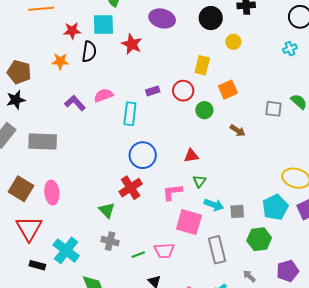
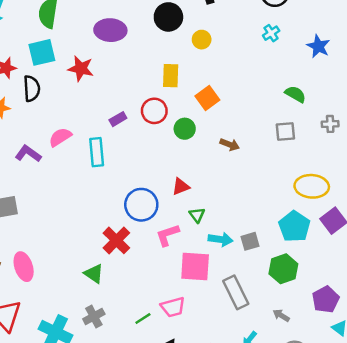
gray square: (273, 109) -> (285, 131), moved
blue circle: (143, 155) -> (141, 205), moved
gray cross: (110, 241) -> (94, 316), moved, turned -30

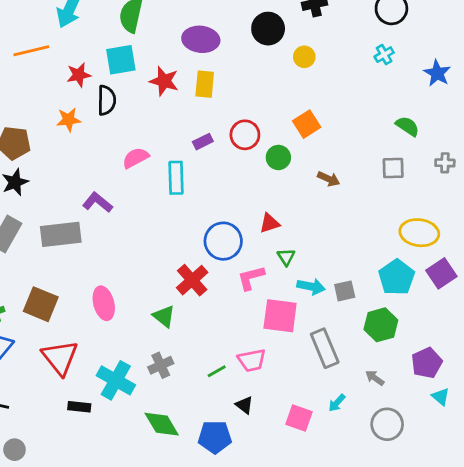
yellow rectangle: (171, 76) -> (205, 84), moved
purple L-shape: (28, 154) -> (97, 202), moved
pink ellipse: (24, 267) -> (104, 303), moved

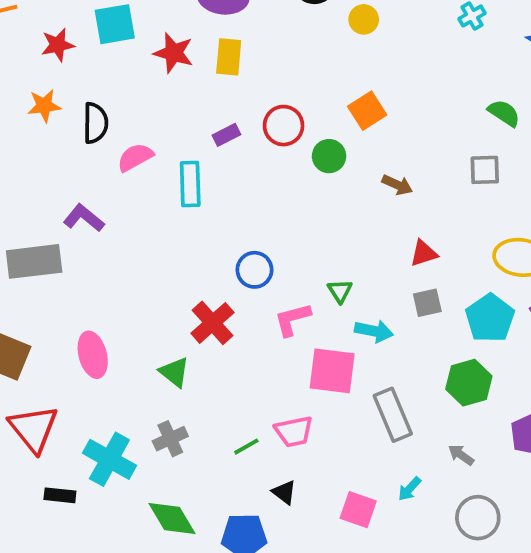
black semicircle: (107, 100) -> (95, 123), moved
red triangle: (270, 223) -> (424, 253), moved
blue circle: (223, 241) -> (255, 270), size x0.7
gray square: (345, 291) -> (427, 303), moved

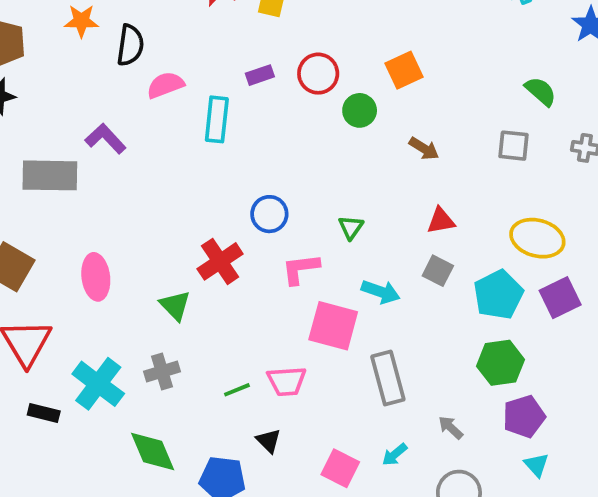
green triangle: (340, 291) -> (351, 227), moved
gray square: (427, 303) -> (438, 271), turned 32
green hexagon: (469, 383) -> (500, 363), moved

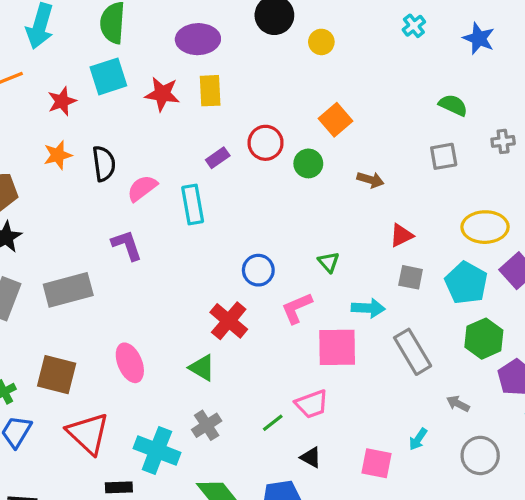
purple L-shape: (106, 139) -> (127, 245), moved, turned 40
gray rectangle: (388, 378) -> (413, 352), moved

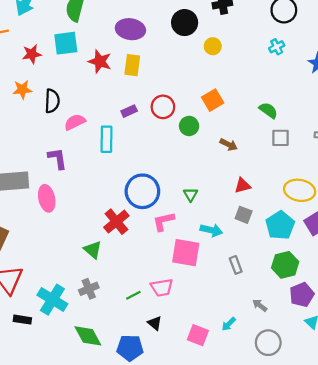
green semicircle: (453, 105) -> (268, 110), moved
blue circle: (258, 270) -> (142, 191), size x1.6
gray rectangle: (413, 352) -> (236, 265), size x0.6
pink ellipse: (130, 363) -> (47, 198), moved

